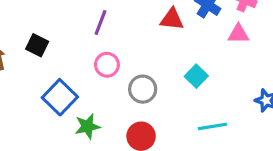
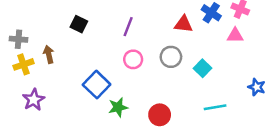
black square: (37, 45) -> (79, 24), moved
gray circle: (143, 89) -> (171, 57), moved

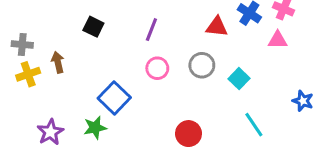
purple star: (34, 100) -> (50, 132), moved
green star: (118, 107) -> (95, 128), moved
cyan line: (215, 107) -> (254, 125), turned 65

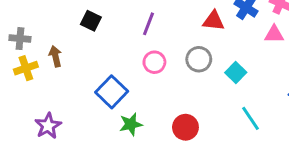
green star: (95, 128) -> (131, 124), moved

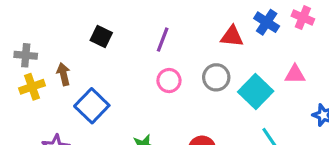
pink triangle: (274, 34) -> (295, 74), moved
cyan square: (236, 73) -> (256, 92), size x1.5
blue square: (112, 92) -> (92, 106), moved

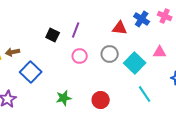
black square: (101, 36) -> (53, 35), moved
brown arrow: (63, 74) -> (13, 52), turned -88

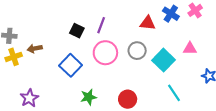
pink cross: (165, 16) -> (195, 10), turned 32
pink circle: (80, 56) -> (105, 53), size x1.5
blue square: (31, 72) -> (71, 65), moved

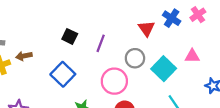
red triangle: (148, 23) -> (146, 28), turned 49
purple line: (101, 25) -> (101, 43), moved
pink circle: (105, 53) -> (114, 81), moved

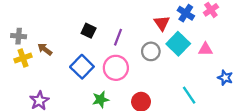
brown arrow: (24, 56) -> (45, 49), turned 48
cyan square: (164, 69) -> (178, 44), moved
pink circle: (114, 81) -> (116, 68), moved

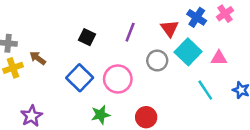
purple line: (118, 37) -> (130, 32), moved
cyan line: (189, 95) -> (205, 90), moved

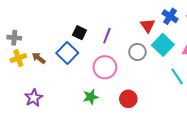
purple line: (130, 32) -> (107, 36), moved
brown arrow: (38, 58) -> (39, 58), moved
blue square: (80, 78) -> (67, 53), moved

